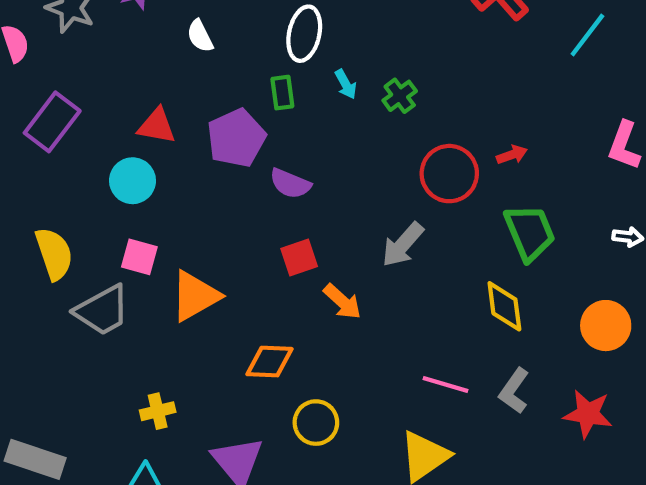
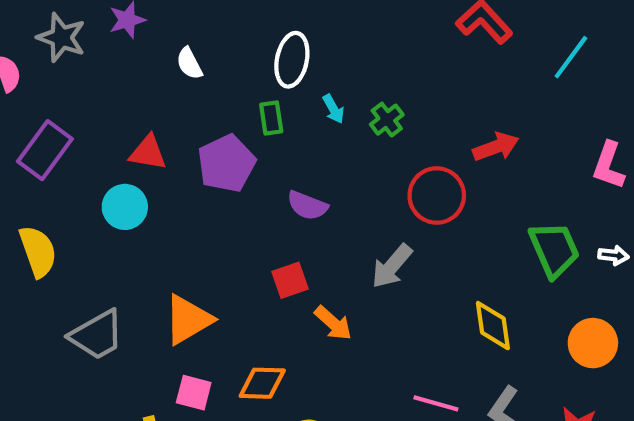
red arrow: (512, 155) -> (496, 147), moved, size x1.5
purple semicircle: (290, 184) -> (307, 205), moved
green trapezoid: (530, 232) -> (554, 249), moved
yellow semicircle: (54, 254) -> (38, 251), moved
pink square: (139, 257) -> (194, 393), moved

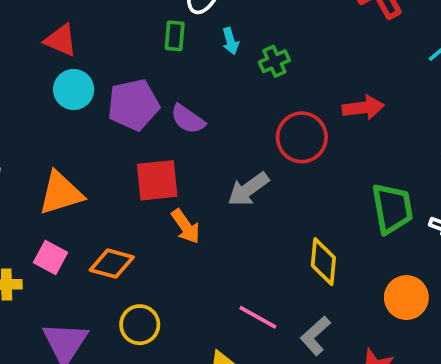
purple pentagon: (226, 163) -> (133, 105), moved
cyan circle: (125, 207) -> (74, 89), moved
red square: (290, 280) -> (157, 180), size x1.4

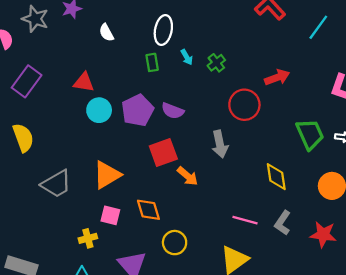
gray arrow: (248, 189) -> (220, 144), turned -52
orange diamond: (112, 264) -> (148, 210), turned 72

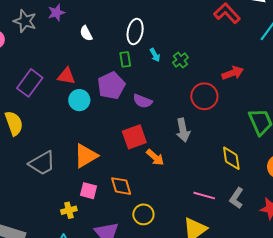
purple rectangle: (27, 81) -> (30, 83), moved
purple pentagon: (138, 110) -> (111, 86), moved

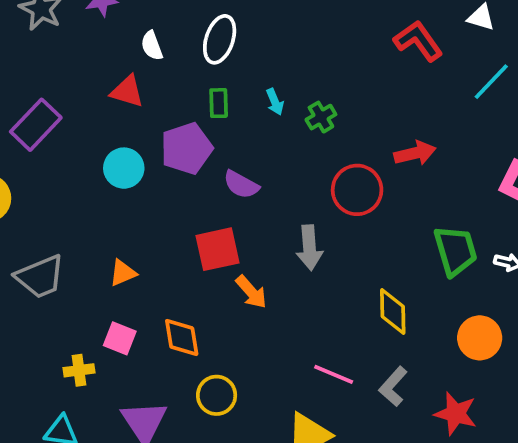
white ellipse: (135, 32) -> (220, 39), moved
red triangle: (66, 76) -> (127, 91), moved
orange triangle: (86, 156) -> (123, 273), size x0.6

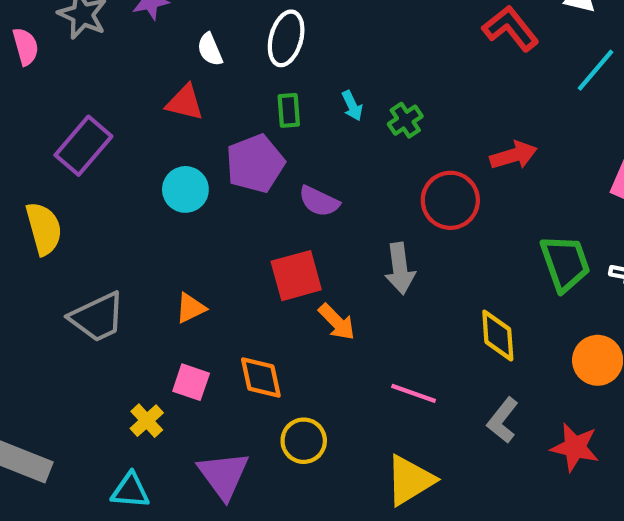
yellow cross: (79, 370) -> (147, 421), turned -32
pink line: (334, 374) -> (414, 393), moved

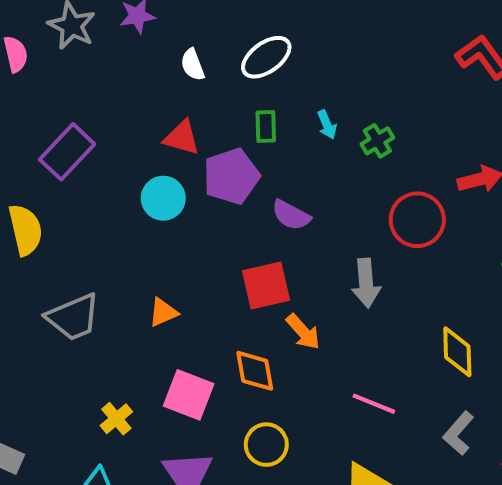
white ellipse: (286, 38) -> (266, 57), turned 36
red triangle: (185, 103) -> (182, 138), moved
orange diamond: (261, 377) -> (255, 371), moved
pink square: (191, 382) -> (189, 395), moved, size x1.4

